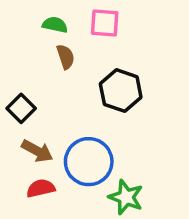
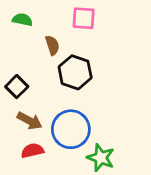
green semicircle: (55, 25) -> (22, 20), moved
black hexagon: (121, 91) -> (75, 72), moved

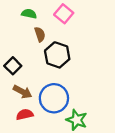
pink square: (84, 18) -> (64, 14), turned 36
green semicircle: (22, 20) -> (29, 14), moved

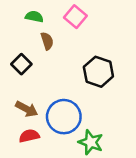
black hexagon: (57, 55) -> (98, 72), moved
black square: (13, 66) -> (21, 64), moved

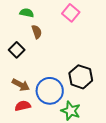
pink square: (75, 17) -> (71, 13), moved
black hexagon: (98, 72) -> (81, 77), moved

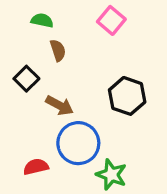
black hexagon: (81, 77) -> (127, 96), moved
brown arrow: (21, 85) -> (59, 105), moved

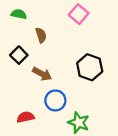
green semicircle: (42, 20) -> (19, 14), moved
blue circle: (78, 143) -> (55, 100), size x0.7

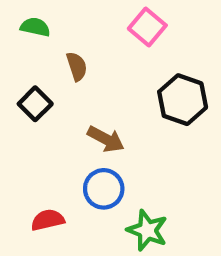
black hexagon: (90, 67) -> (183, 100), moved
brown arrow: (42, 74) -> (106, 139), moved

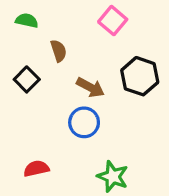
brown arrow: (106, 139) -> (90, 87), moved
blue circle: (104, 189) -> (84, 122), moved

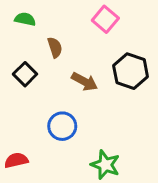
blue circle: (84, 122) -> (62, 126), moved
red semicircle: (36, 169) -> (16, 160), moved

